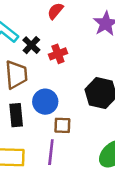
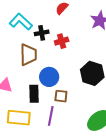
black cross: (31, 45) -> (42, 33), turned 32
black rectangle: (16, 115) -> (34, 94), moved

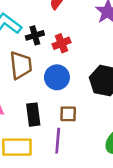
blue circle: (49, 77) -> (57, 77), moved

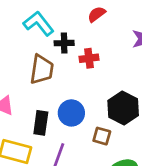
blue circle: (57, 77) -> (71, 113), moved
brown square: (68, 114) -> (102, 136), moved

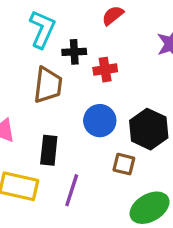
cyan L-shape: (39, 24) -> (42, 29), turned 64
blue circle: (71, 113) -> (100, 121), moved

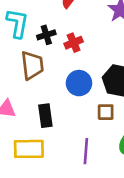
purple line: (72, 190) -> (86, 151), moved

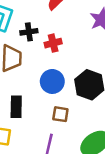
brown square: (106, 112) -> (60, 114), moved

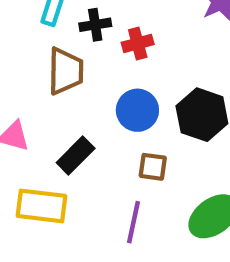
black rectangle: (16, 107) -> (76, 155), turned 45

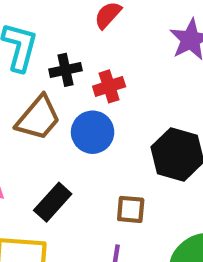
brown trapezoid: (66, 71) -> (38, 118), turned 42
blue circle: (137, 110) -> (93, 132), moved

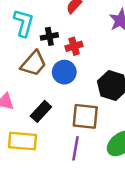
brown square: (131, 209) -> (85, 116), size x1.6

